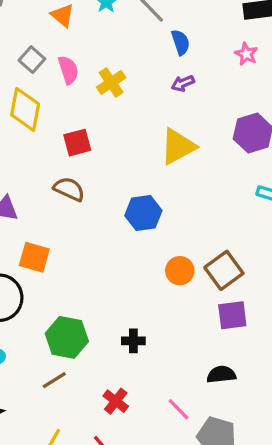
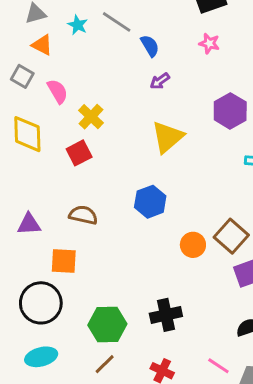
gray square: (32, 60) -> (22, 76), moved
yellow cross: (111, 82) -> (91, 117), moved
brown semicircle: (69, 189) -> (83, 215), moved
black cross: (133, 341) -> (166, 315), size x1.5

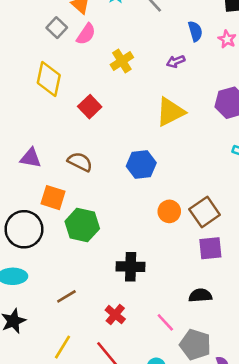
blue semicircle: (150, 46) -> (195, 31), moved
pink semicircle: (57, 91) -> (86, 34), moved, turned 50
yellow cross: (91, 117) -> (122, 61), moved
red square: (79, 153) -> (90, 107), turned -30
green hexagon: (107, 324) -> (82, 225), moved

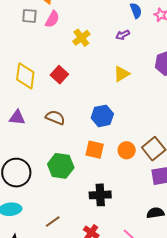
gray square: (57, 28) -> (29, 16), turned -35
yellow diamond: (49, 79) -> (25, 76), moved
yellow triangle: (170, 112) -> (122, 74), size x0.7
orange square: (53, 198) -> (95, 150), moved

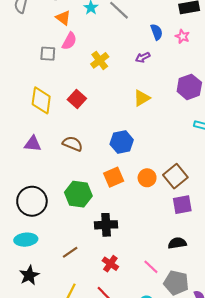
gray square: (29, 16) -> (48, 54), moved
orange square: (95, 150) -> (114, 177), turned -36
black cross: (100, 195) -> (106, 225), moved

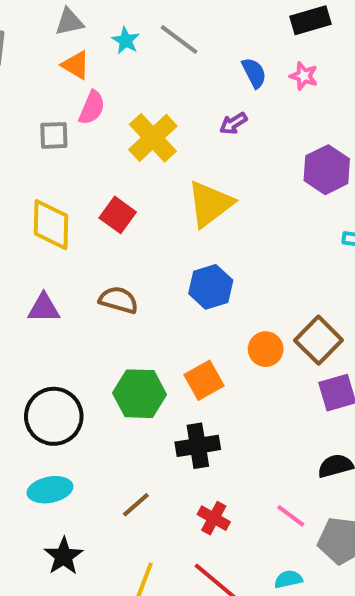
yellow cross: (100, 60) -> (153, 138), size x1.4
yellow triangle: (142, 98) -> (210, 204), moved, size x1.5
orange square: (114, 177) -> (204, 380), moved

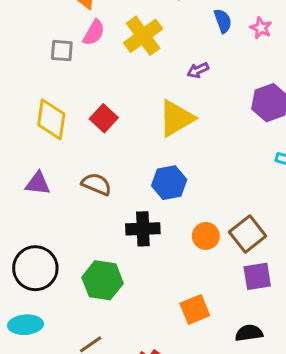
purple arrow: (233, 123) -> (198, 70), moved
yellow cross: (153, 138) -> (143, 36), moved
orange square: (204, 380) -> (195, 309), moved
green hexagon: (140, 394) -> (103, 280), moved
black cross: (198, 446) -> (143, 229), moved

